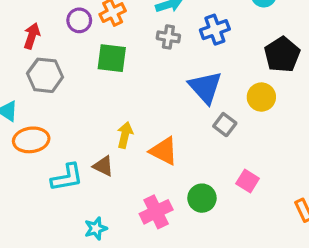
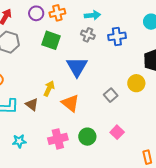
blue triangle: (205, 87) -> (77, 67), moved

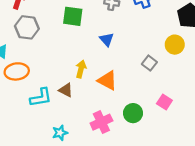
blue triangle: (77, 67) -> (107, 39), size x0.6

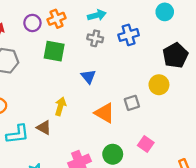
gray square: (149, 63) -> (132, 103), turned 32
orange triangle: (107, 81) -> (104, 113), moved

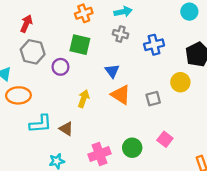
purple circle: (32, 23) -> (60, 67), moved
blue cross: (129, 35) -> (154, 45), moved
orange triangle: (104, 113) -> (121, 95), moved
brown triangle: (44, 128) -> (66, 129), moved

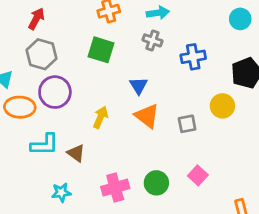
purple circle: (60, 67) -> (55, 92), moved, size x1.5

